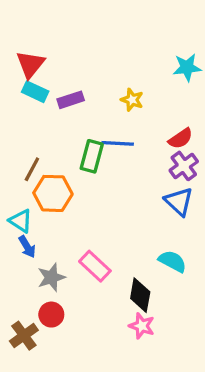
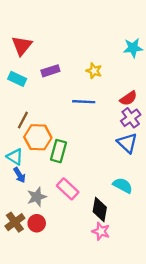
cyan rectangle: (35, 92) -> (17, 79), moved
green rectangle: (92, 156) -> (58, 151), moved
brown cross: (24, 336) -> (15, 222), moved

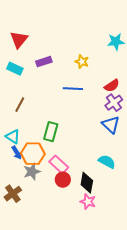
orange hexagon: (38, 137) -> (33, 154), moved
red circle: (37, 223) -> (63, 180), moved

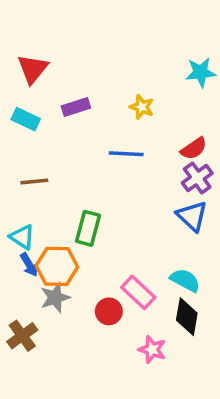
brown line: (20, 105) -> (34, 181), turned 56
pink rectangle: (59, 165) -> (138, 292), moved
black diamond: (87, 183) -> (187, 317), moved

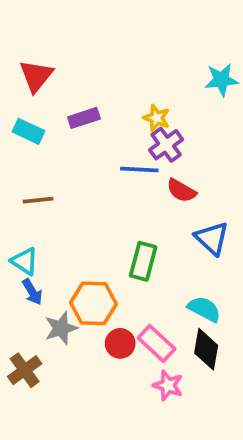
red semicircle: (194, 149) -> (181, 191), moved, turned 64
purple cross: (197, 178) -> (166, 145), moved
green rectangle: (88, 228) -> (143, 261), moved
orange hexagon: (57, 266) -> (93, 303), moved
pink rectangle: (138, 292) -> (157, 343), moved

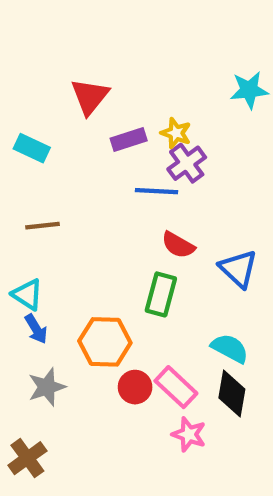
red triangle: (36, 76) -> (90, 96), moved
purple rectangle: (84, 118) -> (129, 140), moved
red semicircle: (181, 191) -> (178, 245), moved
gray star: (61, 328) -> (47, 387), moved
brown cross: (25, 370) -> (27, 458), moved

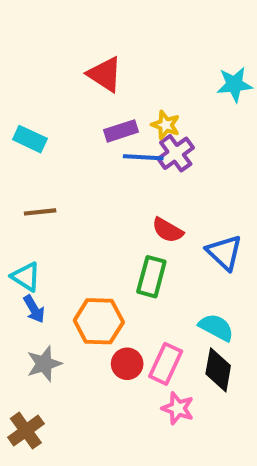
red triangle: (90, 96) -> (105, 74), moved, turned -36
blue line: (157, 191) -> (143, 157), moved
pink rectangle: (176, 387) -> (166, 364), turned 72

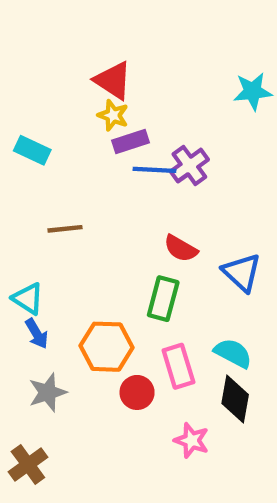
yellow star: (166, 125) -> (113, 115), moved
brown line: (40, 212) -> (65, 229), moved
pink rectangle: (166, 364) -> (178, 366), moved, turned -42

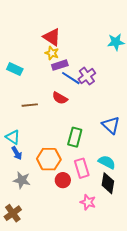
blue line: (154, 170) -> (71, 78), turned 30
red semicircle: (181, 248) -> (60, 98), moved
gray star: (48, 392) -> (22, 180), turned 30

